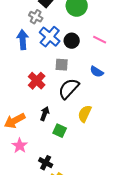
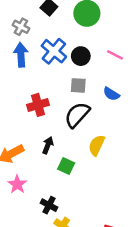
gray cross: (36, 17) -> (21, 27), moved
gray square: (62, 65) -> (78, 85), moved
red cross: (37, 81) -> (38, 105), turned 30

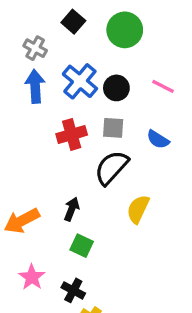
red cross: (38, 105) -> (72, 134), moved
green square: (66, 166) -> (82, 246), moved
pink star: (17, 184) -> (32, 277), moved

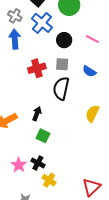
blue cross: (80, 81) -> (42, 23), moved
black semicircle: (111, 168) -> (61, 88), turned -30
yellow semicircle: (138, 209) -> (92, 114), moved
pink star: (32, 277) -> (19, 165), moved

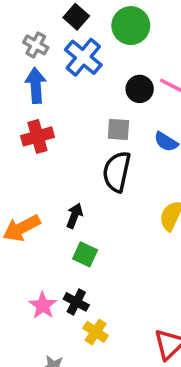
black circle: (64, 40) -> (140, 89), moved
red cross: (37, 68) -> (37, 136), moved

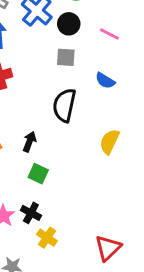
black circle: (140, 89) -> (69, 24), moved
gray square: (118, 129) -> (66, 57), moved

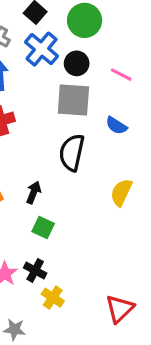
gray square: (66, 57) -> (73, 100), size x1.6

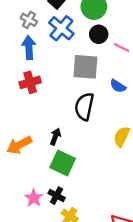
black circle: (77, 63) -> (99, 34), moved
green square: (43, 227) -> (63, 163), size x1.5

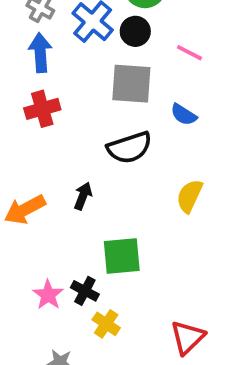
black circle: (99, 34) -> (135, 31), moved
black semicircle: (84, 106) -> (129, 148), turned -120
green square: (63, 163) -> (122, 256), moved, turned -30

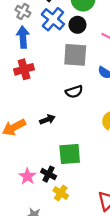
black semicircle: (129, 148) -> (74, 92), size x0.7
black arrow: (83, 196) -> (47, 119), turned 48

